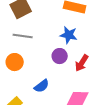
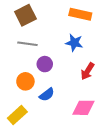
purple circle: (60, 56) -> (45, 64), moved
orange circle: (15, 62) -> (25, 81), moved

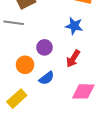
gray line: (27, 44) -> (14, 23), moved
red arrow: (87, 71) -> (73, 59), moved

